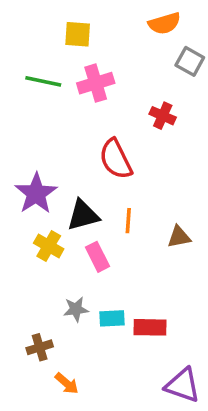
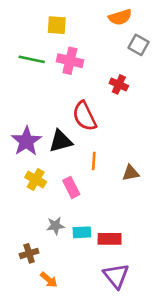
pink cross: (96, 83) -> (70, 61), turned 30
black triangle: (83, 215) -> (61, 141), moved
purple triangle: (183, 385) -> (116, 276), moved, turned 32

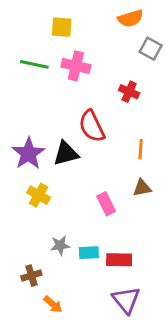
orange line: (94, 161) -> (141, 149), moved
pink rectangle: (71, 187) -> (106, 204), moved

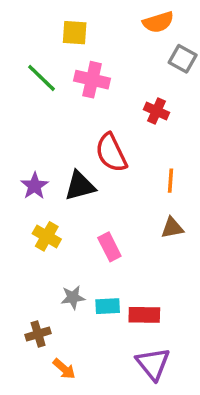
green line: (34, 64) -> (41, 78), turned 32
purple star: (29, 153) -> (35, 186), size x0.7
pink rectangle: (106, 204) -> (109, 247), moved

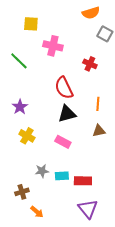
yellow square: (75, 33) -> (31, 24), moved
green line: (41, 78) -> (19, 61), moved
black triangle: (80, 186) -> (67, 114), moved
pink rectangle: (109, 247) -> (63, 142), turned -35

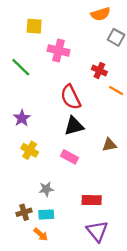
orange line: (98, 104) -> (116, 90), moved, turned -64
cyan rectangle: (62, 176) -> (46, 215), moved

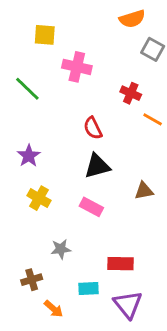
red semicircle: (71, 97) -> (93, 128), size x0.7
cyan rectangle: (46, 215) -> (88, 288), moved

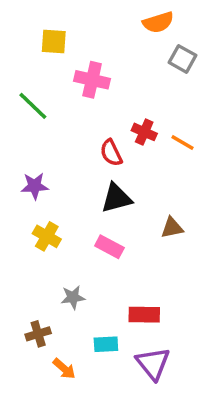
red cross: (131, 93) -> (144, 132), moved
purple star: (29, 156) -> (35, 186), turned 30

